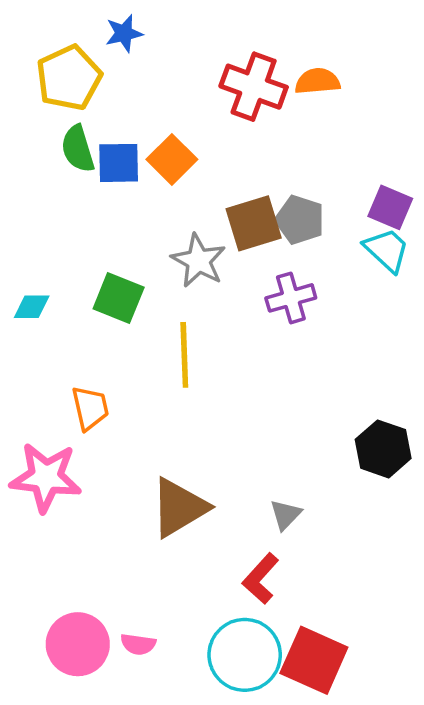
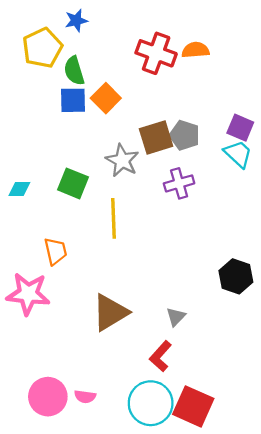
green semicircle: (78, 149) -> (74, 71), moved

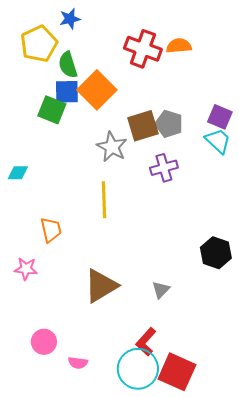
orange square: (106, 98) -> (97, 90), size x1.4
green square: (73, 183) -> (52, 110), moved
pink star: (28, 294) -> (26, 269), size x0.6
red L-shape: (160, 356) -> (146, 342), moved
pink circle: (48, 397) -> (44, 342), moved, size x0.7

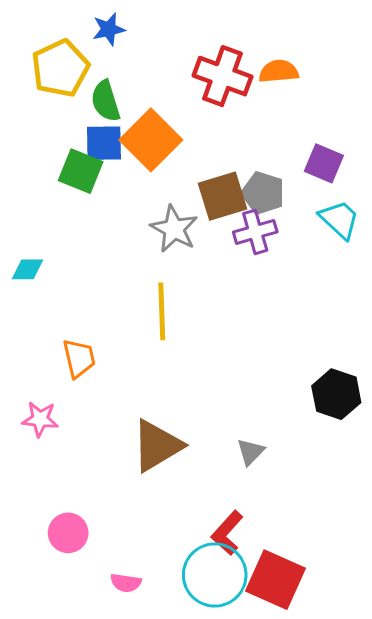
purple square: (220, 117) -> (324, 163), moved
purple cross: (164, 168) -> (255, 232), moved
pink semicircle: (78, 363) -> (126, 583), moved

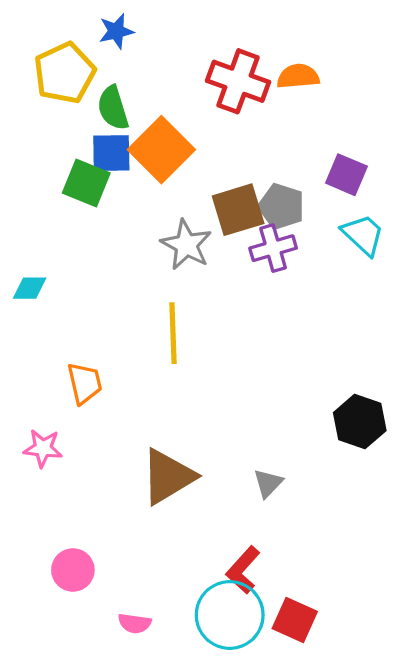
red square: (275, 580) -> (295, 620), size x0.7

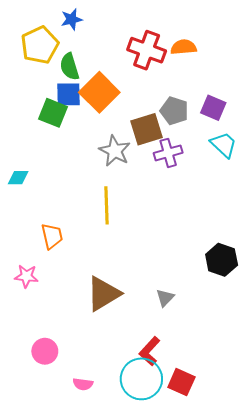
gray pentagon: (281, 206) -> (174, 111), moved

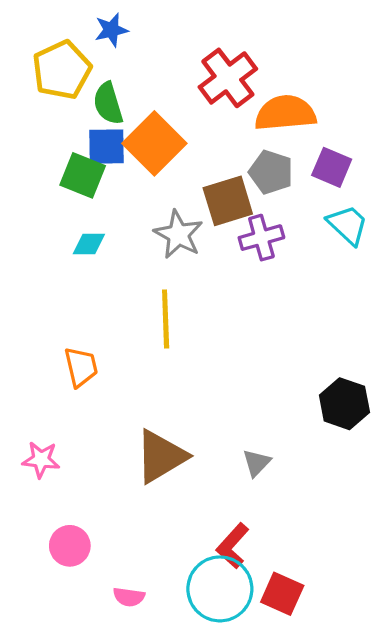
orange semicircle: (184, 47) -> (285, 113), moved, size x1.5
red cross: (147, 50) -> (228, 78), turned 33
cyan diamond: (18, 178) -> (89, 244), moved
pink star: (26, 276) -> (41, 460), moved

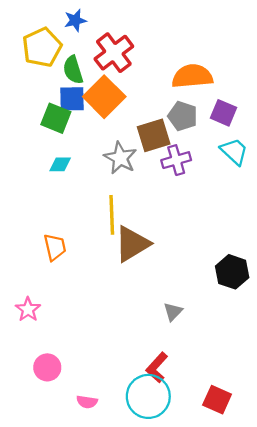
red cross: (228, 78) -> (114, 53), moved
brown triangle: (161, 456) -> (132, 244), moved
pink star: (41, 460) -> (28, 309), turned 30
red square: (282, 594) -> (217, 400), moved

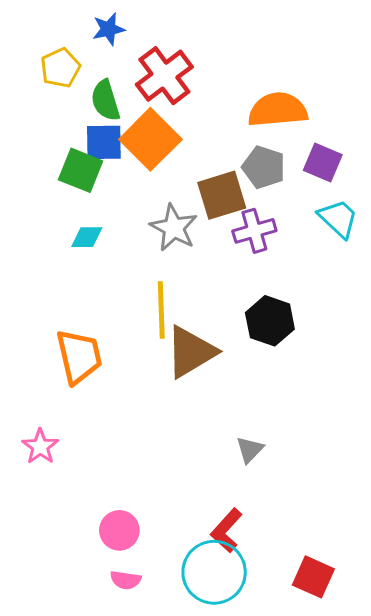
yellow pentagon: (42, 47) -> (60, 68), size x0.7
orange trapezoid: (55, 247) -> (79, 357), size x1.4
black hexagon: (232, 272) -> (270, 321), moved
pink circle: (47, 367) -> (119, 530), moved

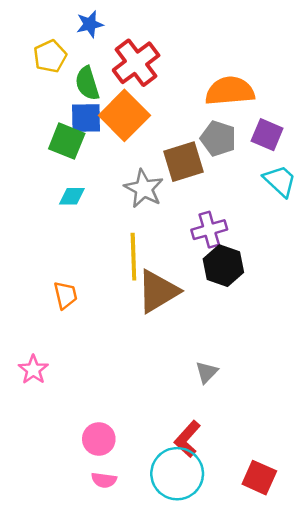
purple cross: (254, 231) -> (209, 230), moved
orange trapezoid: (79, 357) -> (65, 295), size x0.6

